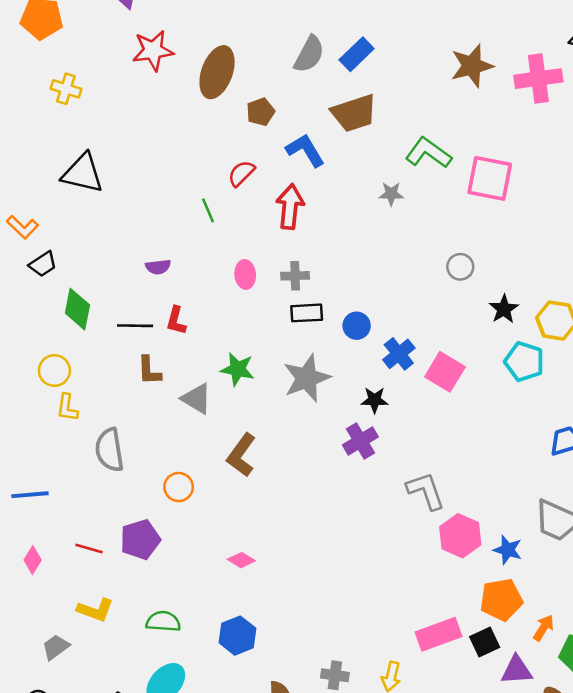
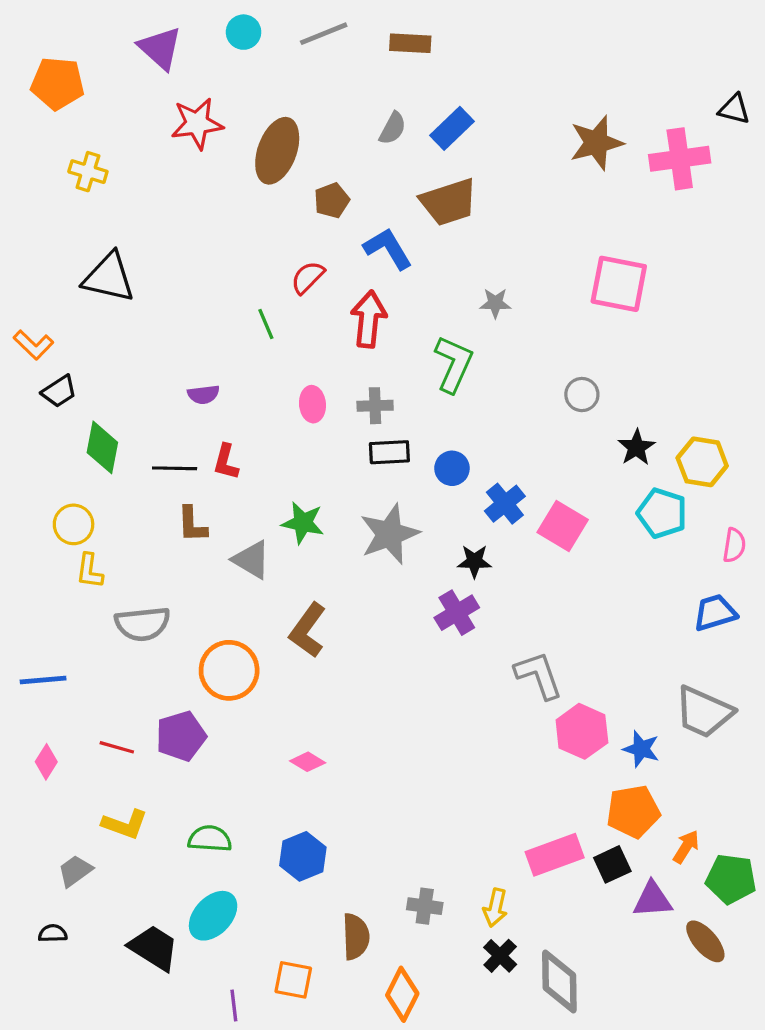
gray semicircle: (309, 54) -> (393, 128), size x0.7
green L-shape: (428, 153) -> (454, 364), moved, turned 78
gray semicircle: (109, 450) -> (142, 624), turned -87
orange circle: (179, 487) -> (229, 670), size x1.6

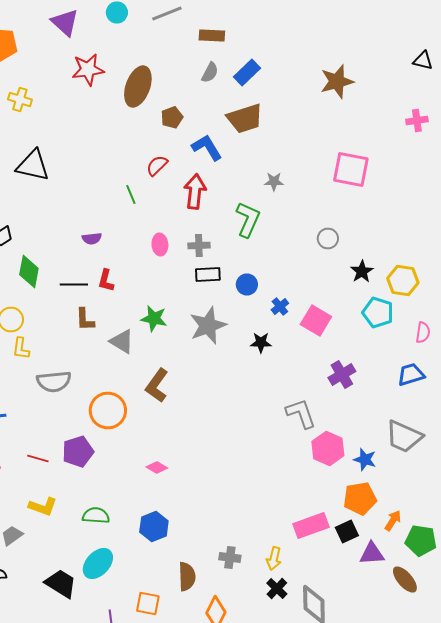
brown rectangle: (410, 43) -> (212, 36), moved
pink cross: (680, 159) -> (417, 120), moved, size x0.6
blue cross: (505, 504) -> (280, 306), size x0.7
purple cross: (457, 613) -> (342, 374), moved

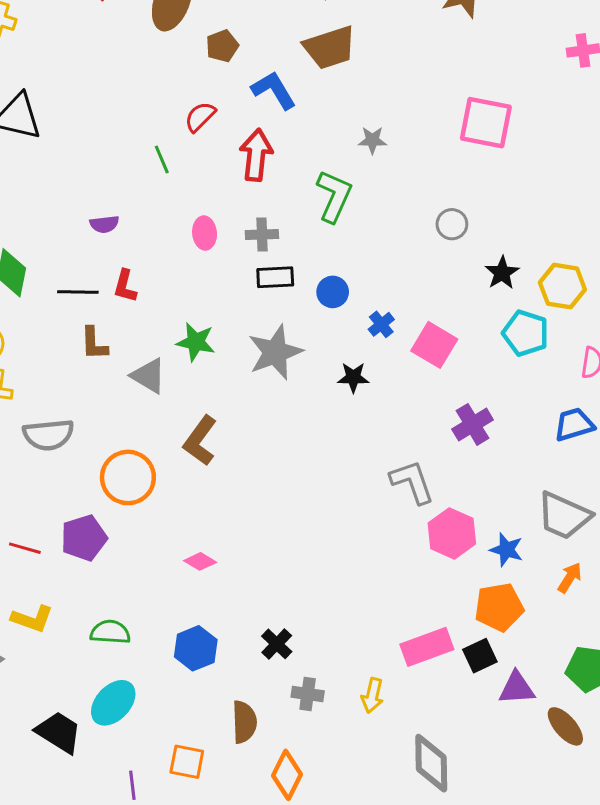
orange arrow: (393, 520) -> (570, 578), moved
black cross: (277, 588) -> (277, 644), moved

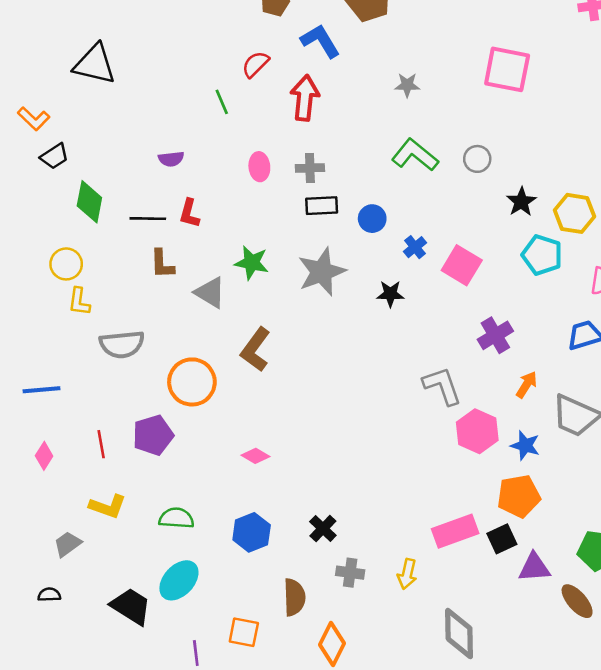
green L-shape: (334, 196) -> (415, 155), moved, turned -75
red line: (25, 548) -> (101, 444), turned 64
orange arrow: (570, 578) -> (527, 385), moved

